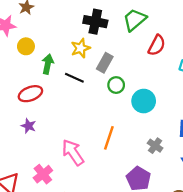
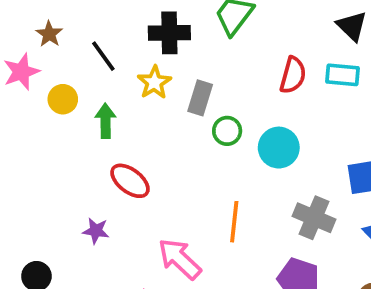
red semicircle: (157, 45) -> (293, 75), moved
black line: (74, 78) -> (103, 56), moved, turned 42
red ellipse: (30, 94) -> (130, 181), moved, turned 70
gray cross: (155, 146) -> (314, 218), size x1.5

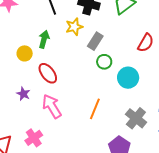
yellow circle: (63, 99) -> (25, 53), moved
pink arrow: (180, 259) -> (52, 106), moved

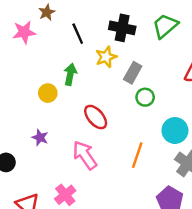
red ellipse: (48, 73) -> (96, 117), moved
cyan circle: (128, 78) -> (175, 130), moved
purple star: (23, 94) -> (40, 138), moved

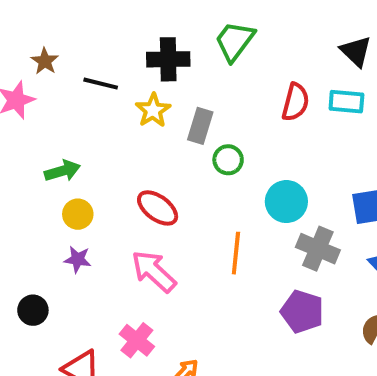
black line: (78, 34) -> (101, 84), turned -40
green arrow: (70, 74) -> (62, 171), moved, turned 75
yellow circle: (48, 93) -> (78, 214), moved

